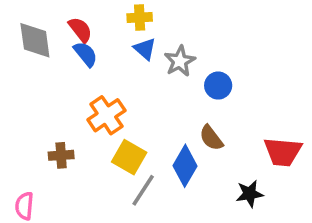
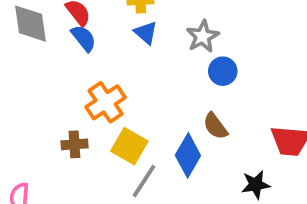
gray star: (180, 61) -> (203, 36), moved
brown cross: (61, 155) -> (74, 144), moved

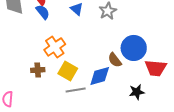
blue circle: (223, 71) -> (134, 48), moved, size x1.6
blue diamond: (188, 155) -> (100, 76), turned 45
gray line: (144, 181) -> (76, 90), turned 48

